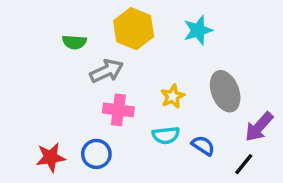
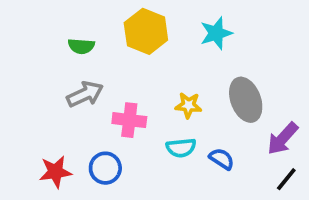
gray arrow: (107, 71) -> (85, 94), moved
yellow star: (173, 96) -> (188, 105), turned 30
black line: (244, 164) -> (286, 179), moved

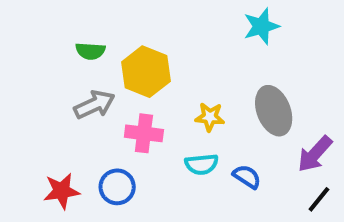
yellow hexagon: (146, 31) -> (146, 72), moved
cyan star: (216, 33) -> (261, 26), moved

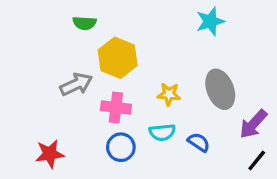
green semicircle: (90, 51) -> (84, 23), moved
blue circle: (117, 187) -> (121, 147), moved

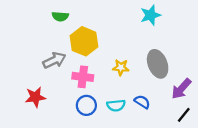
cyan semicircle: (162, 132) -> (116, 105), moved
red star: (50, 154) -> (35, 97), moved

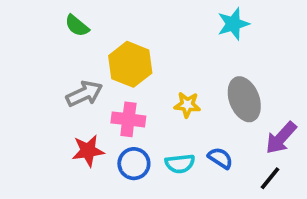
green semicircle: (60, 16) -> (77, 26), moved, turned 35
red star: (35, 97) -> (88, 151), moved
black line: (184, 115) -> (270, 178), moved

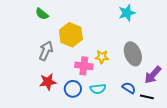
gray arrow: (84, 94) -> (46, 51), turned -42
pink cross: (128, 119) -> (84, 66), moved
blue semicircle: (220, 158) -> (129, 88), moved
black line: (270, 178) -> (147, 97), turned 64

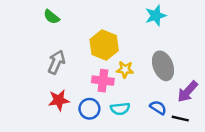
yellow hexagon: (71, 35) -> (104, 45), moved

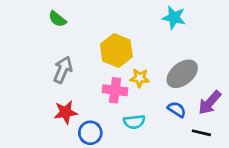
cyan star: (156, 16) -> (174, 18), turned 30
gray ellipse: (163, 66) -> (182, 74), turned 72
blue semicircle: (158, 108) -> (177, 109), moved
blue circle: (89, 109) -> (90, 133), moved

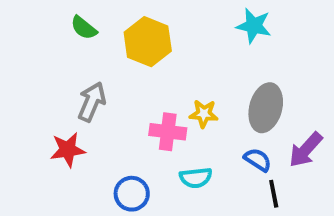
yellow hexagon: (116, 50) -> (148, 42), moved
gray ellipse: (182, 74) -> (266, 108), turned -36
red star: (66, 112) -> (68, 150), moved
black line: (201, 133) -> (274, 194), moved, turned 66

